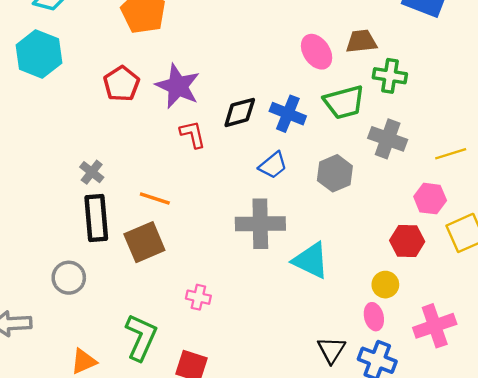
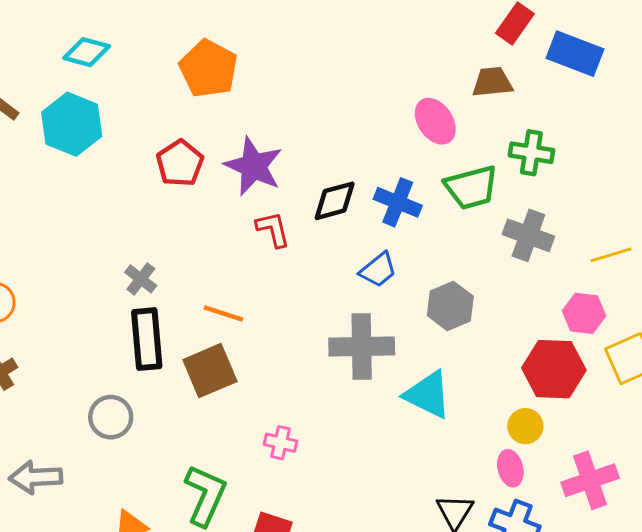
brown trapezoid: (361, 41) -> (492, 82), moved
gray hexagon: (335, 173) -> (450, 306), moved
red hexagon: (407, 241) -> (554, 369), size x1.4

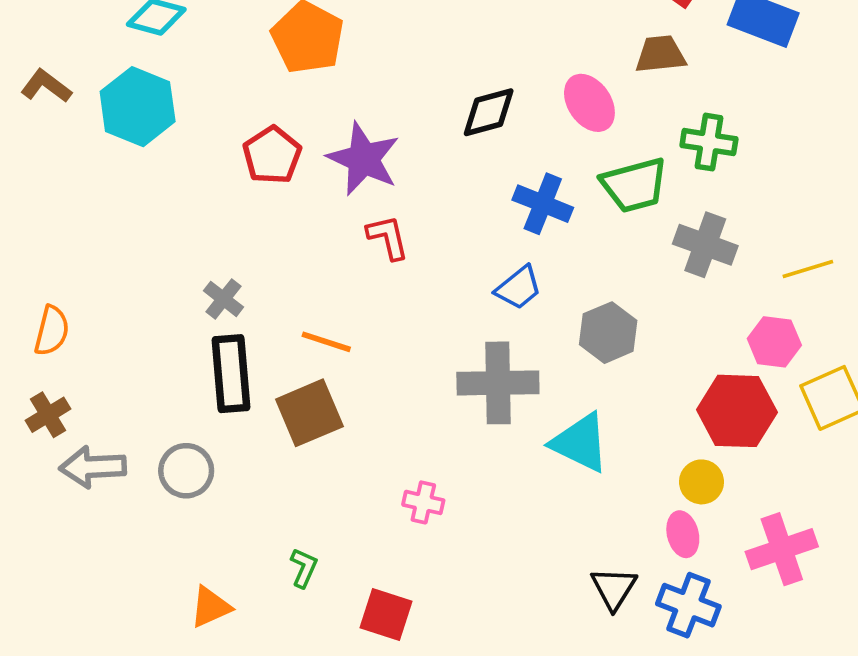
black diamond: (335, 201) -> (489, 112), moved
pink cross: (281, 443) -> (423, 502), moved
gray arrow: (36, 477) -> (93, 467), moved
green L-shape: (205, 495) -> (304, 568), size x0.5

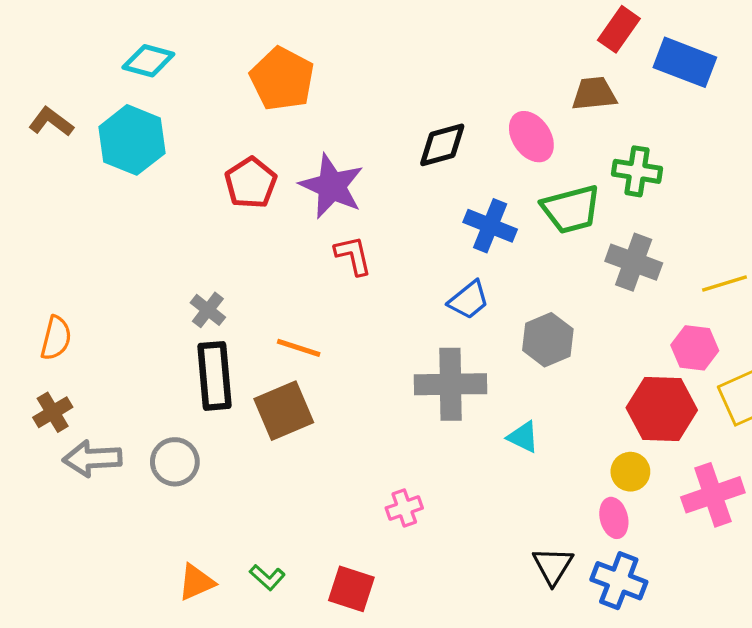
cyan triangle: (580, 443) -> (523, 437), size x0.6
pink cross: (423, 502) -> (404, 508), moved, turned -32
pink cross: (782, 549) -> (713, 495), moved
green L-shape: (304, 568) -> (267, 577), moved, turned 108

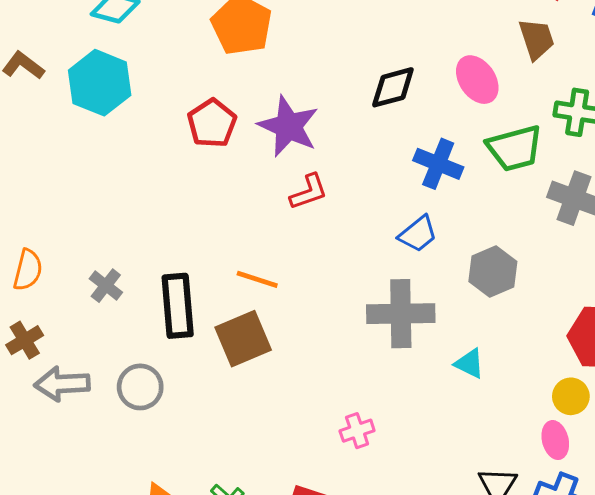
brown trapezoid: (594, 94) -> (537, 39), turned 78
red L-shape: (353, 255) -> (309, 192), turned 84
gray cross: (208, 310) -> (106, 286), moved

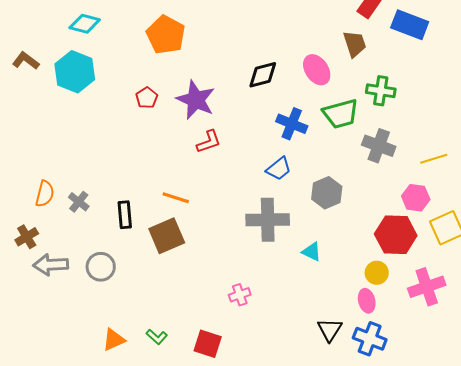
red pentagon: (212, 123) -> (147, 98), size x0.7
orange semicircle: (28, 270) -> (45, 194), moved
black rectangle: (178, 306) -> (125, 215), size x0.7

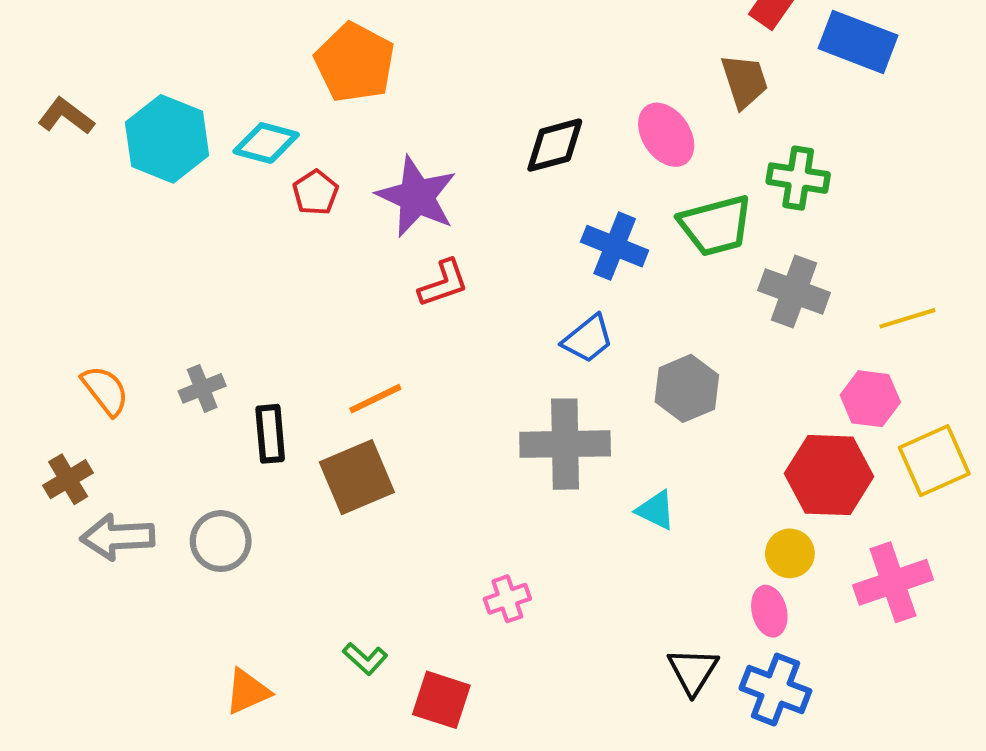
cyan diamond: (85, 24) -> (266, 143), moved
orange semicircle: (45, 194) -> (105, 390), turned -52
orange line: (176, 198) -> (375, 399), turned -44
gray cross: (79, 202) -> (202, 388), moved, turned 30
green L-shape: (157, 337) -> (365, 659), moved

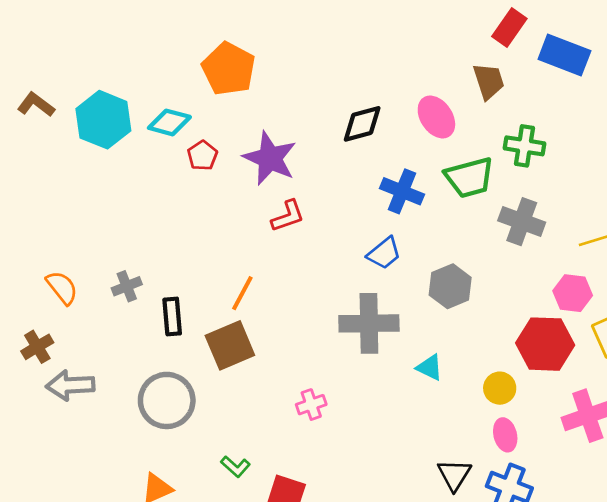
orange line: (375, 399) -> (242, 293), turned -36
gray circle: (221, 541) -> (167, 400), moved, size x1.4
yellow circle: (790, 553) -> (500, 388), moved
pink cross: (507, 599) -> (311, 405), moved

